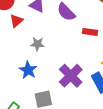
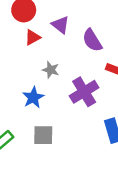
purple cross: (71, 76) -> (84, 92), moved

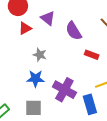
purple cross: (84, 92) -> (64, 90), moved, turned -30
blue star: (33, 98) -> (35, 79), moved, turned 30

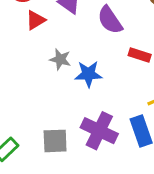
blue star: (35, 79) -> (88, 74), moved
purple cross: (64, 90) -> (99, 131), moved

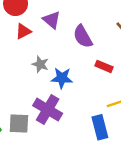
purple cross: (99, 131) -> (48, 110), moved
gray square: (55, 141) -> (19, 123), moved

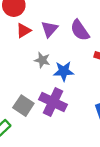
purple triangle: (52, 20) -> (49, 29), moved, turned 36
gray square: (19, 123) -> (23, 106), moved, turned 36

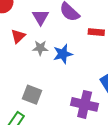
red triangle: (23, 31) -> (18, 36), moved
purple cross: (53, 102) -> (85, 104), moved

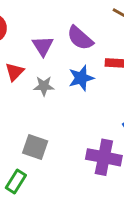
blue star: (63, 54) -> (81, 78), moved

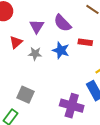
blue star: (81, 78) -> (61, 50), turned 30

